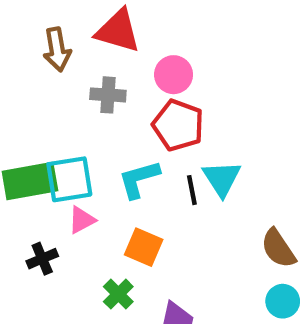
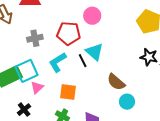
pink circle: (174, 75) -> (92, 16), moved
gray cross: (108, 95) -> (35, 38), moved
brown semicircle: (278, 248) -> (116, 82), moved
cyan circle: (283, 301) -> (127, 102), moved

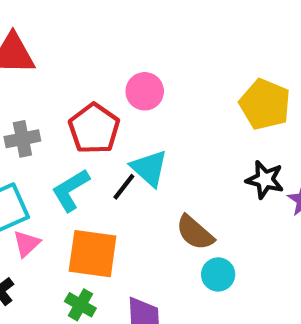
red pentagon: (69, 33) -> (94, 129), turned 30
black line: (83, 61) -> (124, 187), turned 64
orange square: (68, 92) -> (93, 254), size x1.4

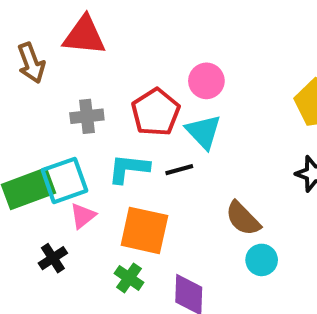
cyan triangle: (149, 168) -> (203, 132), moved
black line: (124, 187) -> (179, 170), turned 32
cyan L-shape: (71, 190) -> (129, 169), turned 33

